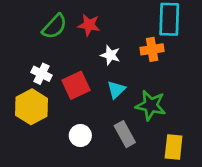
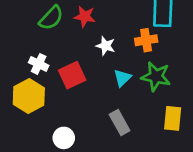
cyan triangle: (116, 90) -> (122, 78), moved
green star: (151, 105) -> (156, 77), moved
white circle: (80, 135) -> (64, 138), moved
yellow rectangle: (174, 147) -> (173, 118), moved

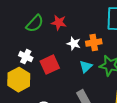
orange cross: (146, 40) -> (94, 43), moved

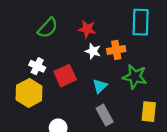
red star: (59, 23) -> (87, 29), moved
cyan triangle: (86, 67) -> (100, 86), moved

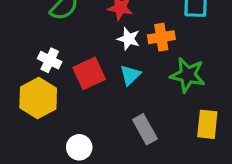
cyan triangle: (100, 86) -> (130, 75), moved

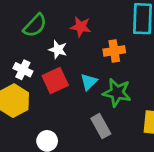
white star: (129, 39) -> (58, 50), moved
green star: (188, 75) -> (117, 93), moved

